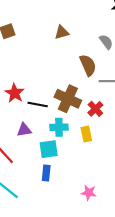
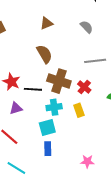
brown semicircle: (88, 65) -> (44, 54), moved
purple triangle: (24, 130) -> (16, 108), moved

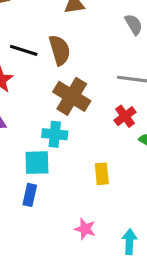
red cross: (84, 87) -> (125, 116), moved
black line: (33, 89) -> (24, 50), moved
yellow rectangle: (79, 110) -> (102, 174), moved

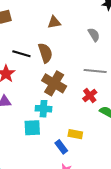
yellow rectangle: (102, 174) -> (75, 134), turned -72
blue rectangle: (30, 195) -> (61, 147), moved, turned -48

